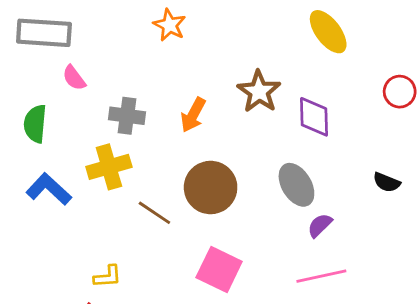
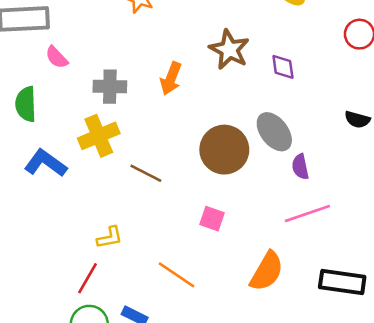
purple diamond: (314, 117) -> (283, 67), size x0.7
brown circle: (211, 187) -> (224, 150), moved
purple semicircle: (320, 225) -> (300, 167), turned -50
pink square: (219, 270) -> (212, 219), size x0.6

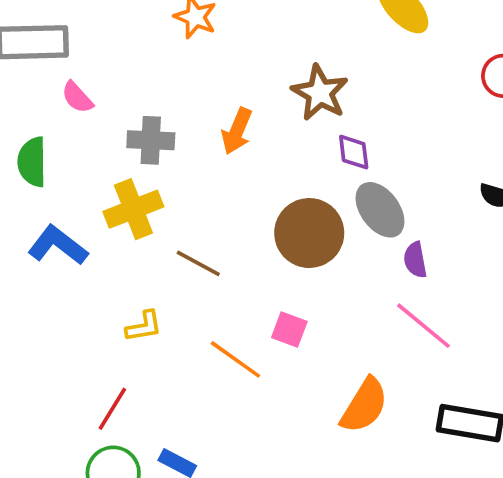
purple diamond: (283, 67) -> (354, 152), moved
pink line: (307, 213) -> (424, 326), turned 57
yellow L-shape: (110, 237) -> (144, 326), moved
orange line: (176, 275) -> (235, 359), moved

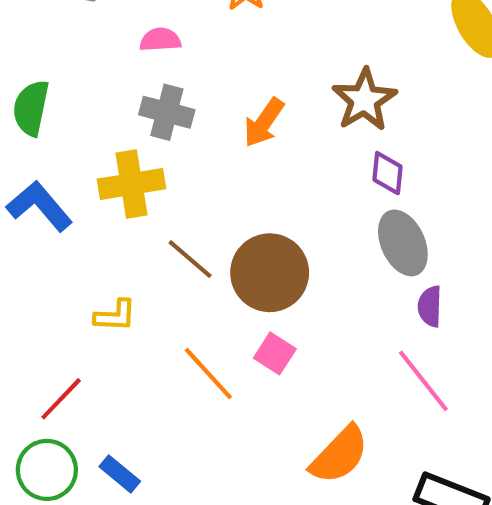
pink semicircle: (77, 97) -> (160, 40), moved, turned 117
brown circle: (309, 233) -> (270, 273), moved

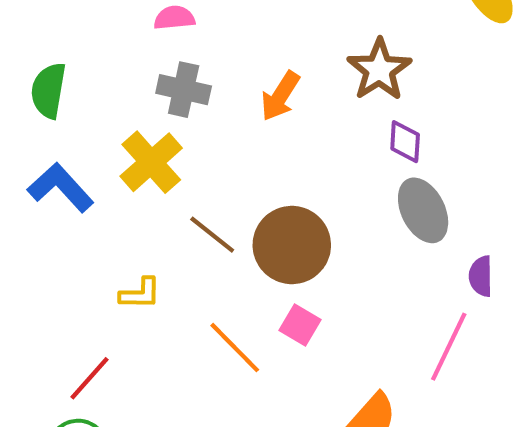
yellow cross: (131, 184) -> (151, 162), turned -30
purple semicircle: (430, 306) -> (481, 276), moved
pink line: (423, 381) -> (449, 347), turned 66

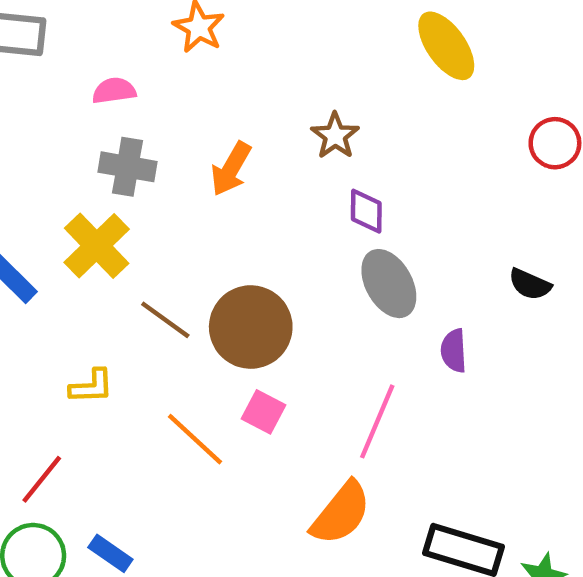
brown star: (379, 70) -> (335, 136), size x0.7
pink line: (449, 347) -> (377, 421), moved

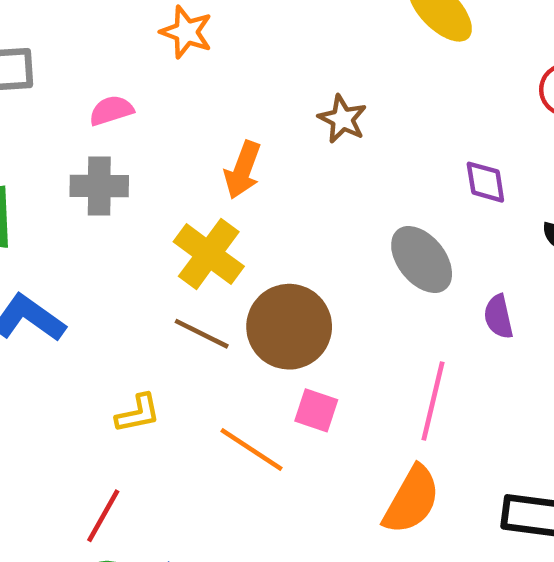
gray cross: (127, 167) -> (99, 186), moved
purple diamond: (366, 211) -> (485, 182), moved
yellow cross: (97, 246) -> (209, 254), moved

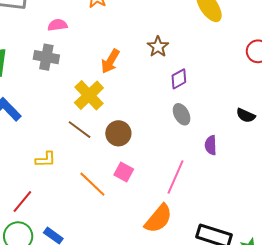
purple diamond: (485, 182) -> (179, 79), moved, turned 60
gray ellipse: (422, 260) -> (182, 114), size x0.7
brown circle: (289, 327) -> (118, 133), size x0.7

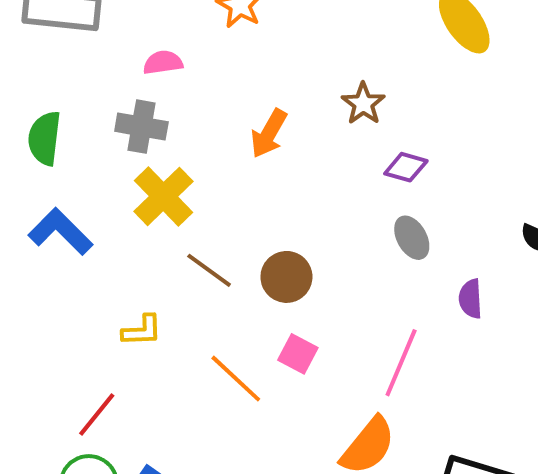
purple diamond: (179, 79) -> (406, 167), turned 45
yellow cross: (89, 95) -> (163, 196), moved

